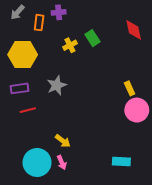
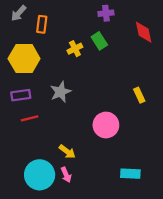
purple cross: (59, 12) -> (106, 13), moved
pink circle: (137, 110) -> (106, 125), moved

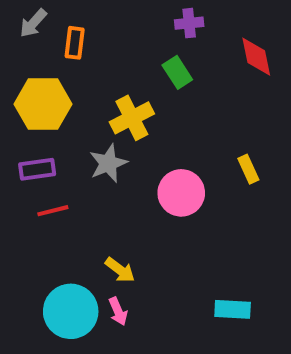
yellow cross: (75, 49) -> (132, 118), moved, size x1.5
pink circle: (106, 125) -> (181, 193), moved

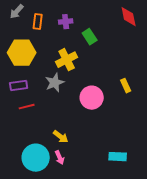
purple cross: (189, 23) -> (66, 22), moved
red diamond: (256, 57) -> (129, 17), moved

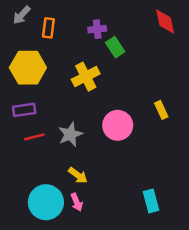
purple cross: (66, 22) -> (97, 29), moved
gray star: (55, 83) -> (70, 134), moved
cyan rectangle: (118, 157) -> (151, 201), turned 72

